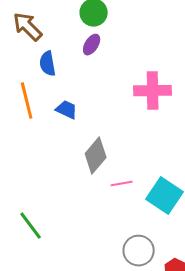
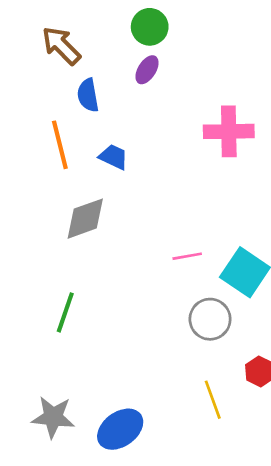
gray diamond: (96, 156) -> (85, 219), moved, turned 30
green line: (31, 226) -> (65, 312), turned 56
gray circle: (139, 251) -> (210, 319), moved

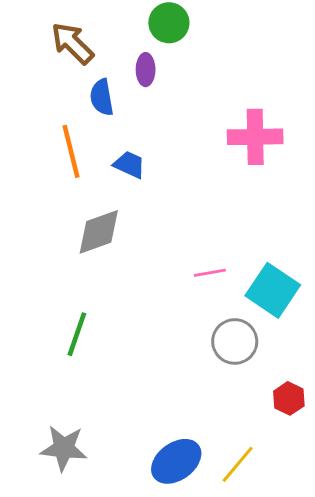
purple ellipse: (147, 70) -> (146, 70), moved, turned -32
yellow line: (213, 400) -> (238, 464), moved, turned 60
blue ellipse: (120, 429) -> (176, 461), moved

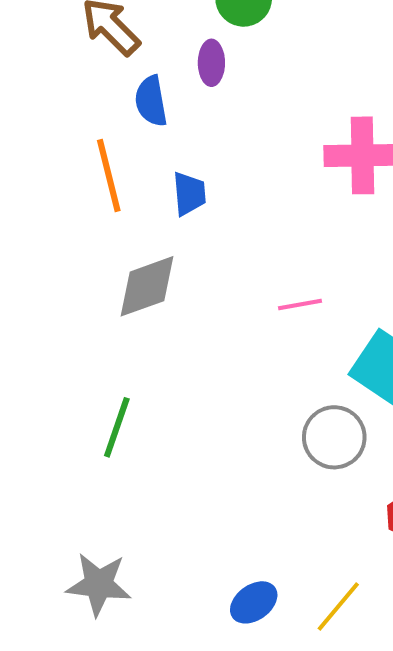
blue trapezoid: (129, 165) -> (189, 194), turned 60
pink line: (210, 273) -> (300, 304), moved
blue ellipse: (176, 461) -> (254, 602), size x0.7

